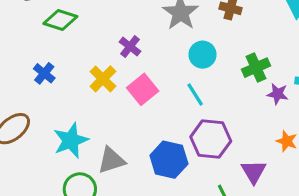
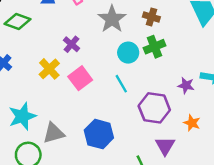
green cross: (256, 68) -> (154, 47), moved
purple hexagon: (211, 139) -> (154, 108), moved

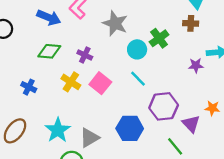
brown cross: (151, 17) -> (191, 23), moved
green diamond: (17, 22) -> (49, 51), moved
purple hexagon: (154, 108) -> (164, 106), moved
orange star: (192, 123) -> (212, 108), moved

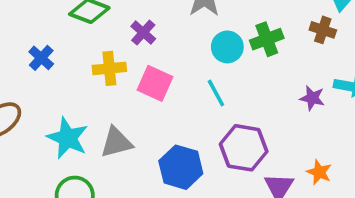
yellow cross: (71, 82) -> (109, 68), turned 36
pink square: (100, 83) -> (155, 83), turned -30
cyan star: (58, 130) -> (68, 138), turned -30
gray triangle: (89, 138) -> (116, 142), moved

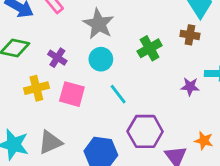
cyan circle: (227, 47) -> (101, 59), moved

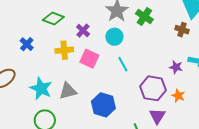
green cross: (150, 48) -> (144, 17), moved, turned -36
purple hexagon: (145, 131) -> (153, 88), moved
orange star: (204, 141) -> (178, 96), moved

